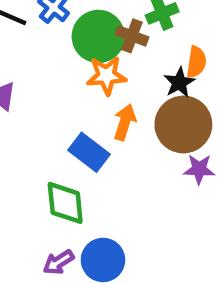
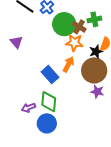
orange star: (106, 76) -> (74, 43), moved
green diamond: (65, 203) -> (49, 102), moved
purple arrow: (58, 262) -> (28, 108), moved

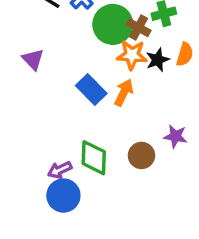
black star: (96, 52) -> (158, 60), moved
brown circle: (94, 70) -> (141, 155), moved, size x0.6
blue rectangle: (50, 75) -> (91, 89), moved
blue circle: (47, 123) -> (63, 196), moved

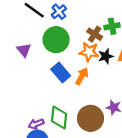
green circle: (113, 24) -> (56, 40), moved
brown circle: (141, 155) -> (90, 118), size x1.5

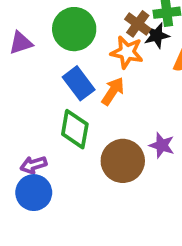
purple triangle: (24, 50) -> (21, 43), turned 48
black star: (106, 56) -> (157, 36), moved
green diamond: (59, 117) -> (75, 129), moved

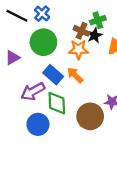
orange arrow: (113, 91) -> (75, 75), turned -66
purple arrow: (33, 165) -> (33, 91), moved, size x1.5
blue circle: (34, 193) -> (38, 124), moved

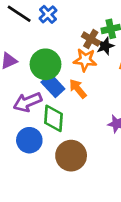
green circle: (43, 42) -> (46, 64), moved
brown circle: (90, 116) -> (71, 156), moved

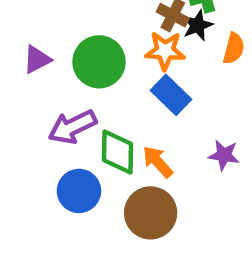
blue rectangle: (53, 86) -> (171, 95), moved
orange arrow: (78, 89) -> (158, 162), moved

